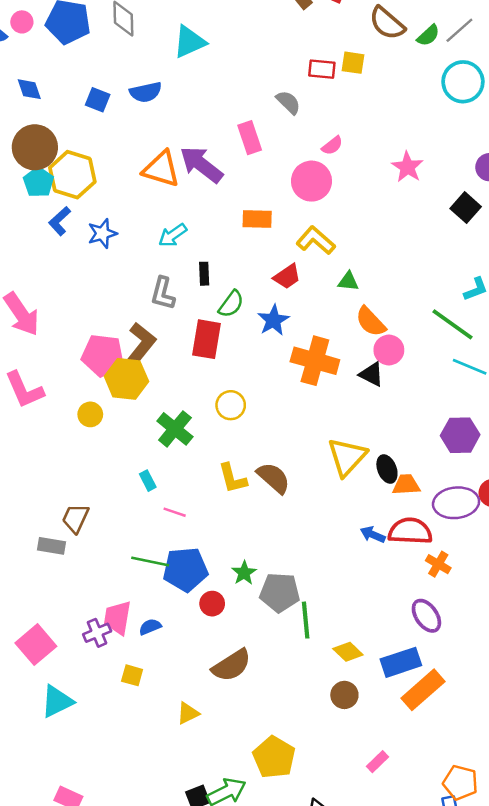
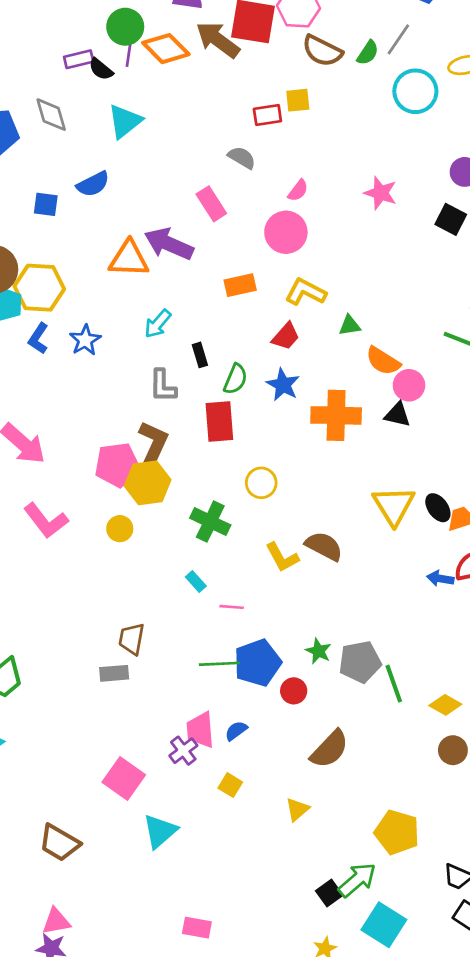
yellow square: (132, 675) -> (230, 785), turned 30

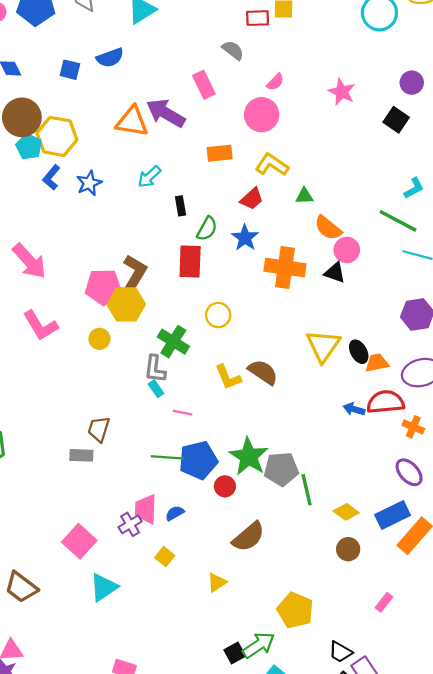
gray L-shape: (163, 386) -> (155, 369), moved
green star: (318, 651) -> (249, 456), size x1.8

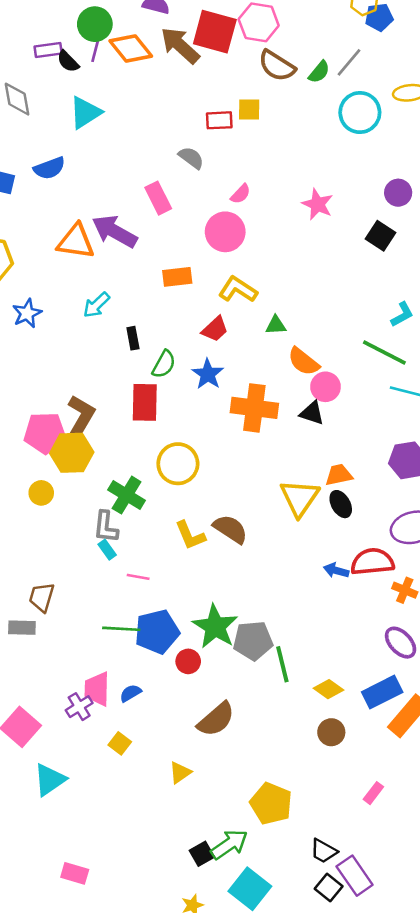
yellow circle: (218, 315) -> (178, 464), size x1.4
orange trapezoid: (377, 363) -> (339, 475), moved

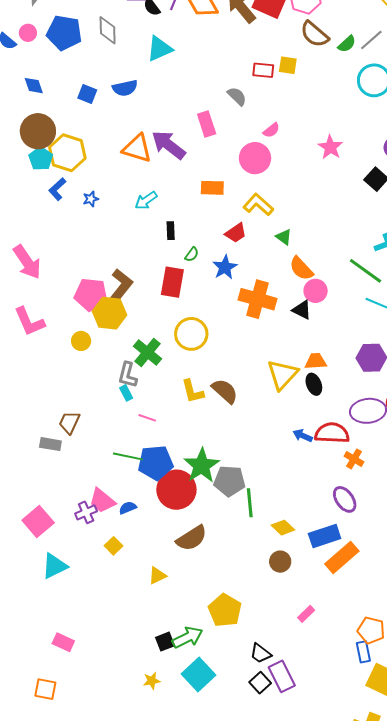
blue star: (27, 313) -> (91, 199), size x0.7
green triangle: (276, 325) -> (284, 237), turned 30
green semicircle: (164, 364) -> (192, 255), size x0.7
red circle: (188, 661) -> (176, 490), size x2.0
pink trapezoid: (97, 689) -> (102, 501), turned -60

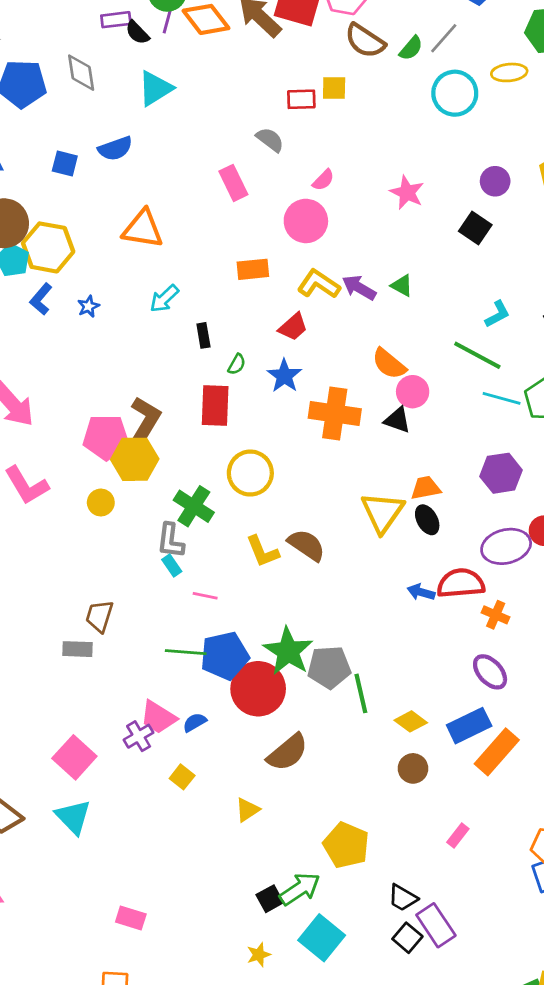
purple arrow: (169, 145) -> (359, 288), moved, size x0.7
green triangle: (284, 237) -> (402, 286), moved
cyan triangle: (54, 566) -> (73, 817), moved, turned -40

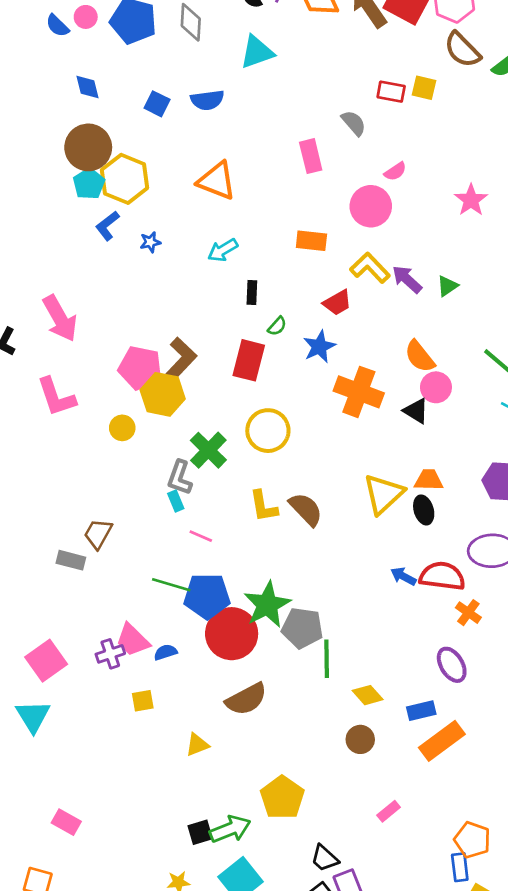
green triangle: (402, 286) -> (447, 286), turned 45
blue rectangle: (469, 726) -> (421, 711), size x0.7
yellow square: (182, 777) -> (143, 701), turned 30

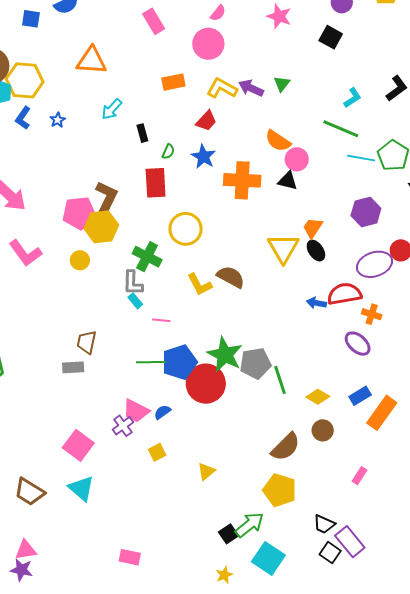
orange trapezoid: (429, 480) -> (313, 228), turned -40
purple ellipse: (452, 665) -> (358, 344), moved
brown semicircle: (246, 699) -> (286, 447), moved

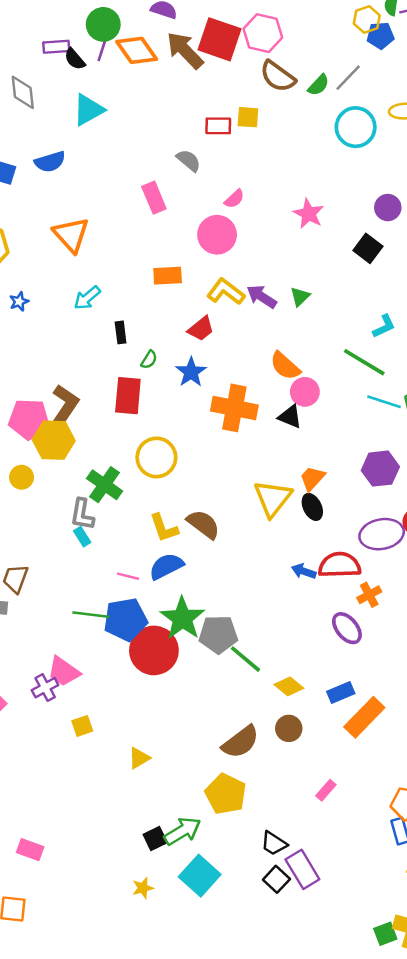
orange triangle: (92, 61) -> (71, 235), turned 36
orange cross: (372, 314) -> (369, 595), turned 36
pink line: (161, 320) -> (128, 576), moved
green line: (280, 380) -> (245, 659), turned -40
blue semicircle: (162, 412) -> (166, 566), moved, size x1.6

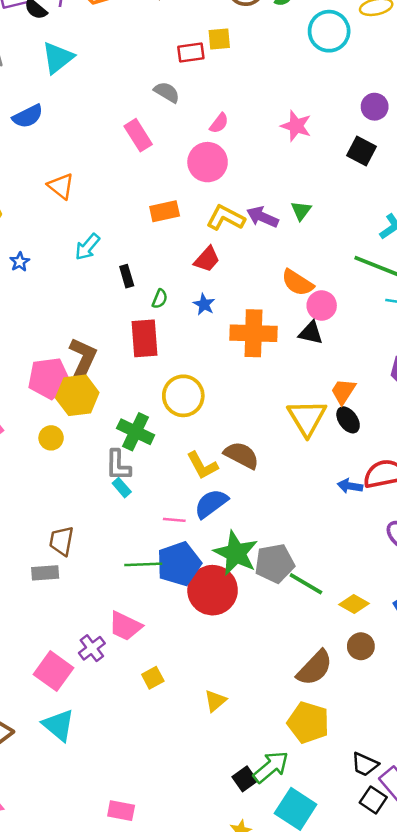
orange triangle: (71, 235) -> (61, 186), size x0.7
blue star: (191, 372) -> (204, 304), size x0.7
purple cross: (45, 688) -> (92, 648), moved

